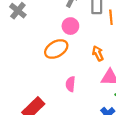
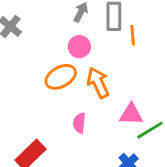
orange arrow: (98, 53) -> (98, 83), moved, size x1.5

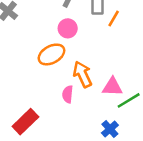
orange line: (133, 35) -> (114, 18), turned 35
orange arrow: (98, 83) -> (83, 74), moved

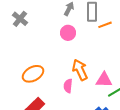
orange line: (114, 18) -> (105, 25), turned 40
orange ellipse: (51, 54) -> (33, 74), moved

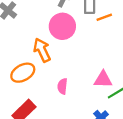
pink circle: (68, 33) -> (62, 26), size x1.5
orange arrow: (80, 70) -> (42, 50), moved

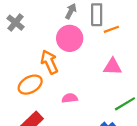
pink triangle: (103, 79) -> (113, 67), moved
pink semicircle: (62, 86) -> (70, 98), turned 77

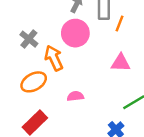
gray cross: (16, 23) -> (29, 39), moved
orange line: (111, 29) -> (119, 24), turned -49

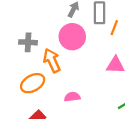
gray cross: (29, 39) -> (28, 42), turned -36

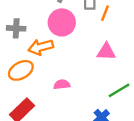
orange arrow: (52, 60) -> (41, 47), turned -80

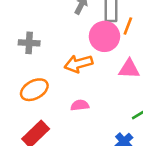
pink circle: (62, 22) -> (104, 36), moved
orange arrow: (41, 47) -> (78, 64), moved

